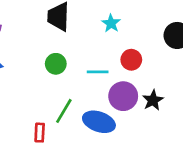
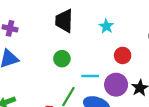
cyan line: (98, 72) -> (90, 76), moved

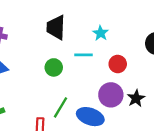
cyan line: (90, 76) -> (83, 55), moved

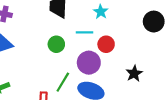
red circle: (118, 64) -> (106, 44), moved
purple circle: (111, 95) -> (89, 63), moved

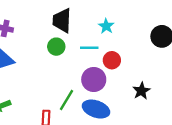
green circle: (56, 44) -> (56, 47), moved

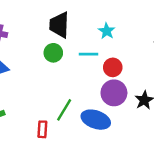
purple circle: (94, 80) -> (114, 93), moved

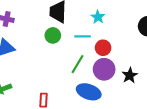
green line: (64, 110) -> (77, 64), moved

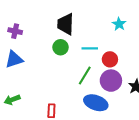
cyan star: (98, 17) -> (119, 24), moved

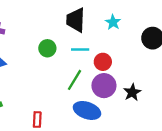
black trapezoid: (66, 24) -> (76, 20), moved

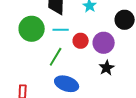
green circle: (47, 48) -> (32, 29), size x1.6
purple circle: (104, 86) -> (104, 43), moved

